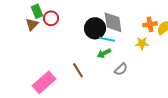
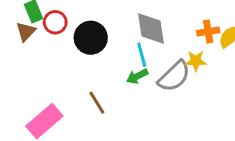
black circle: (95, 28) -> (91, 38), moved
cyan line: (107, 39) -> (142, 55), turned 63
gray semicircle: (121, 69) -> (174, 76), moved, size x1.6

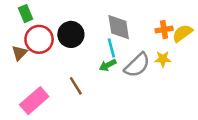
red circle: (55, 22) -> (39, 39), moved, size x1.5
brown triangle: (26, 32) -> (19, 53), moved
yellow star: (196, 61) -> (163, 59), moved

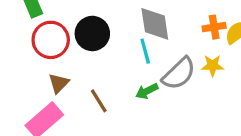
brown triangle: (19, 53) -> (59, 83), moved
green arrow: (108, 65) -> (147, 91), moved

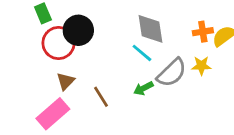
black circle: (92, 33) -> (78, 30), moved
cyan line: (145, 51) -> (142, 53), turned -35

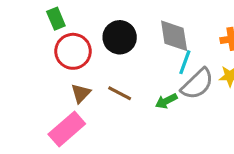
black circle: (78, 30) -> (120, 37), moved
cyan line: (142, 53) -> (185, 62), moved, turned 70
brown line: (101, 97) -> (120, 93), moved, turned -30

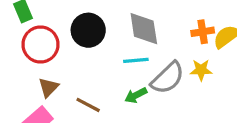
cyan line: (185, 62) -> (136, 60), moved, turned 65
brown line: (120, 93) -> (88, 105), moved

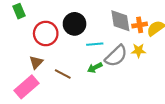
gray diamond: (144, 29) -> (120, 21), moved
black circle: (88, 30) -> (75, 24), moved
red circle: (41, 44) -> (46, 33), moved

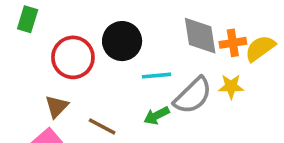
green rectangle: (19, 11) -> (28, 19), turned 40

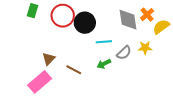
orange cross: (233, 43) -> (147, 15), moved, turned -32
red circle: (73, 57) -> (63, 16), moved
gray semicircle: (193, 96) -> (124, 53), size x0.7

